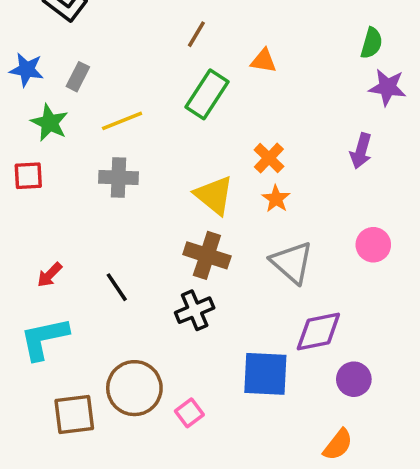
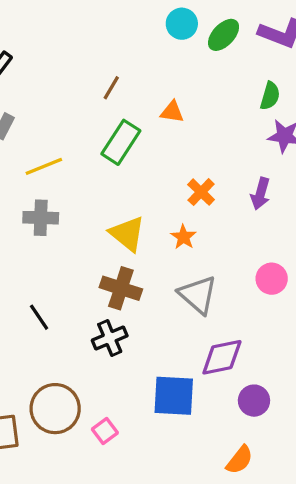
orange cross: (269, 158) -> (201, 192), moved

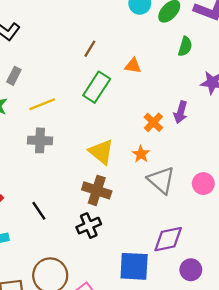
green semicircle: (270, 96) -> (185, 46), moved
purple arrow: (260, 194) -> (181, 112), moved
gray triangle: (198, 295) -> (161, 180), moved

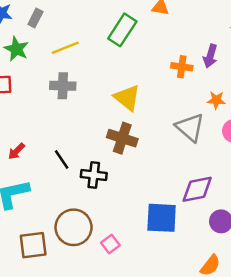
orange cross: (153, 122) -> (182, 67), turned -36
orange star: (141, 154) -> (216, 100), moved, turned -30
black cross: (89, 226) -> (94, 175), moved, turned 30

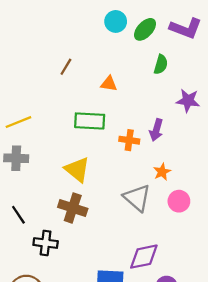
green rectangle: (122, 30) -> (90, 121), moved, turned 60
orange star: (216, 100) -> (162, 172), turned -30
black line: (62, 160) -> (18, 215), moved

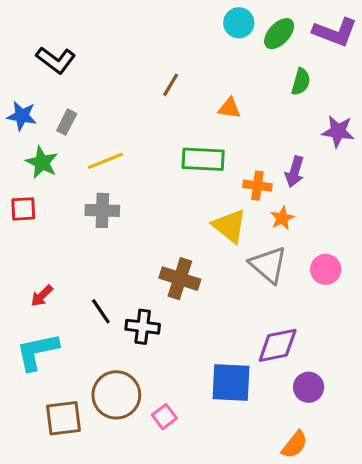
yellow triangle: (77, 170) -> (229, 226), moved
orange star: (162, 172) -> (282, 218), moved
black line: (18, 215) -> (101, 311), moved

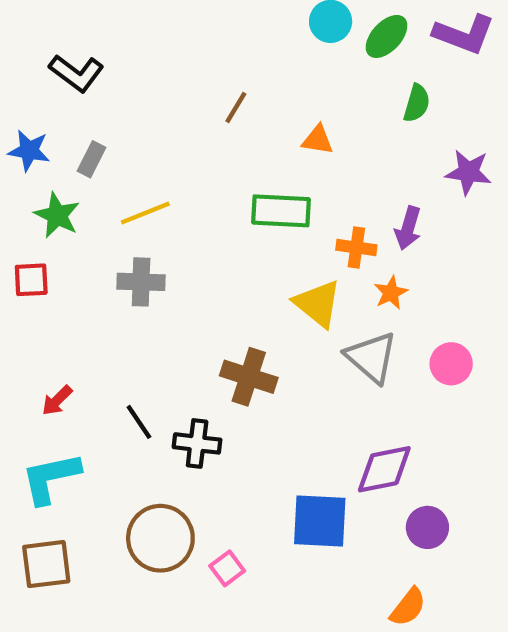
brown square: (64, 418) -> (46, 564), moved

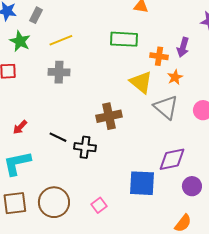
brown cross: (249, 377) -> (109, 116), turned -30
black line: (139, 422) -> (58, 137), turned -30
brown circle: (160, 538) -> (54, 202), moved

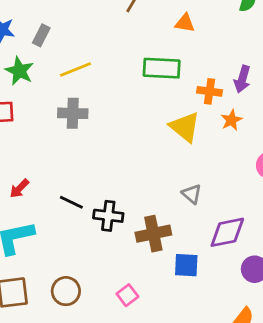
gray triangle: (166, 107) -> (192, 194), moved, size x0.6
brown cross: (109, 116) -> (153, 234), moved
blue square: (142, 183) -> (186, 265), size x0.7
brown circle: (54, 202) -> (66, 291), size x0.7

